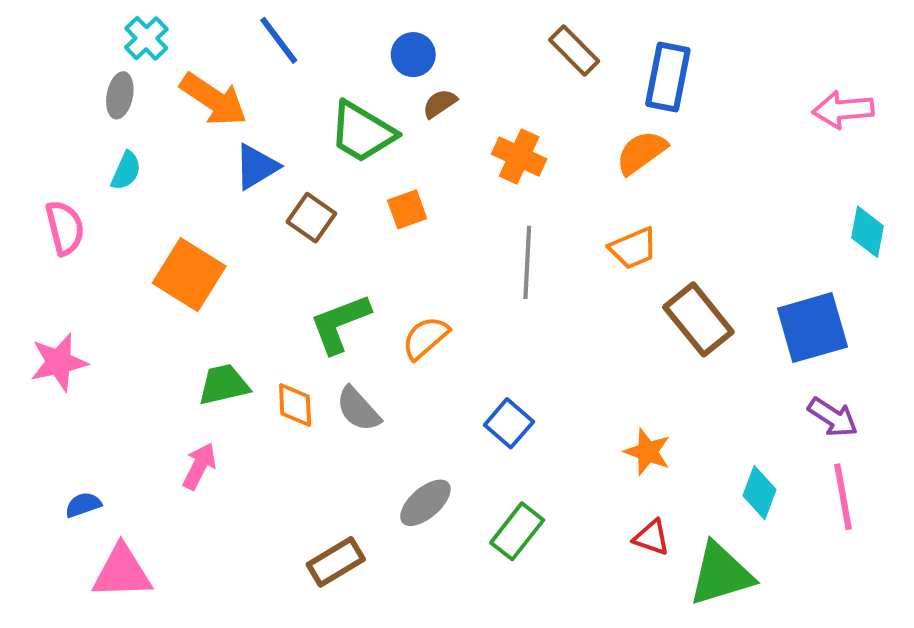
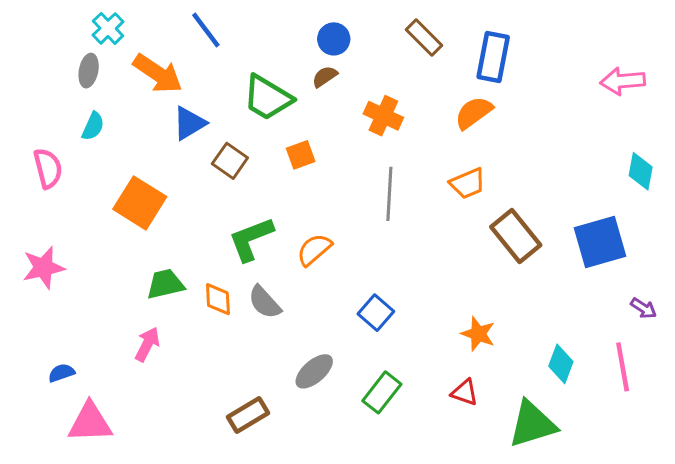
blue circle: (413, 55) -> (334, 39), moved
purple arrow: (833, 417) -> (644, 308), moved, size x0.7
red triangle: (652, 537) -> (465, 392), moved

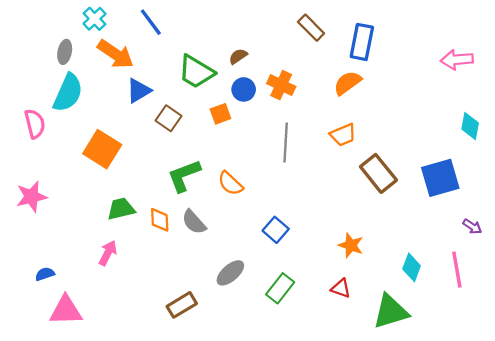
cyan cross: (108, 28) -> (94, 19), moved
blue circle: (334, 39) -> (244, 89), moved
cyan semicircle: (93, 126) -> (68, 93), size x1.8
orange semicircle: (314, 250) -> (230, 183), turned -96

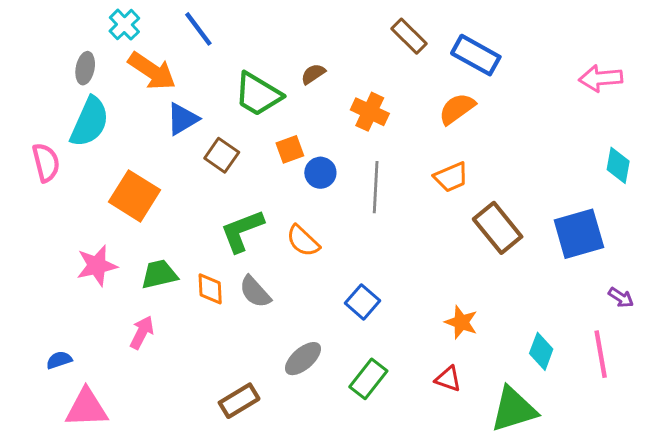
blue rectangle: (362, 42) -> (476, 55), turned -72
blue circle: (244, 89) -> (320, 173), moved
pink star: (32, 197) -> (97, 266), moved

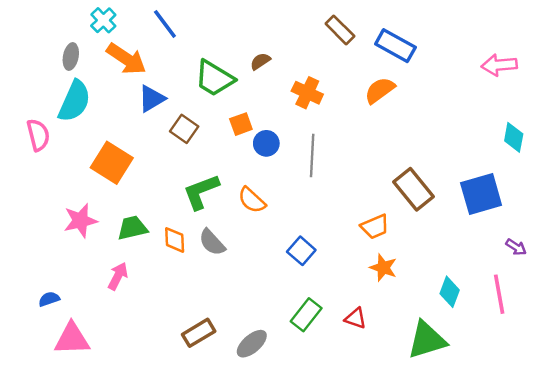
orange trapezoid: (451, 177) -> (375, 227), moved
gray ellipse: (303, 359) -> (252, 344), moved
red triangle: (448, 379) -> (356, 318), moved

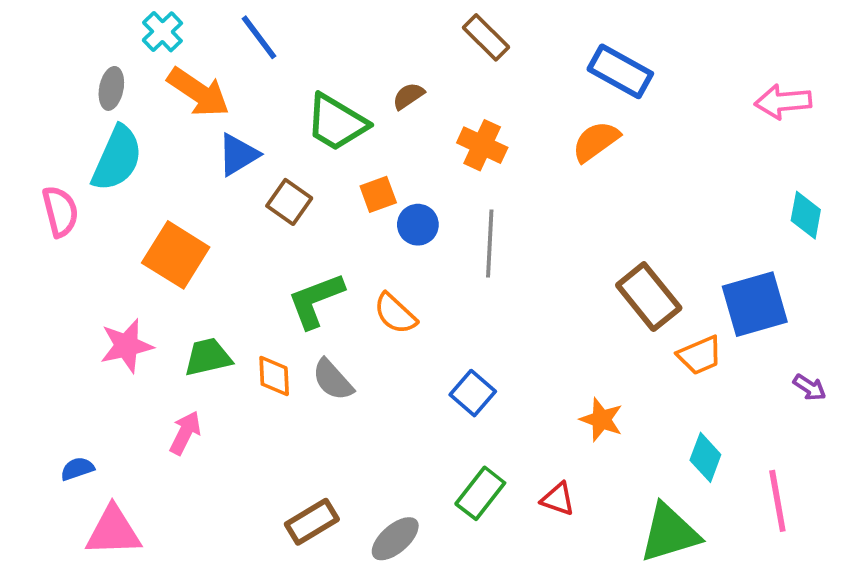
brown rectangle: (340, 30) -> (486, 37), moved
orange trapezoid: (375, 227) -> (700, 355), moved
pink line: (499, 294) -> (777, 501), moved

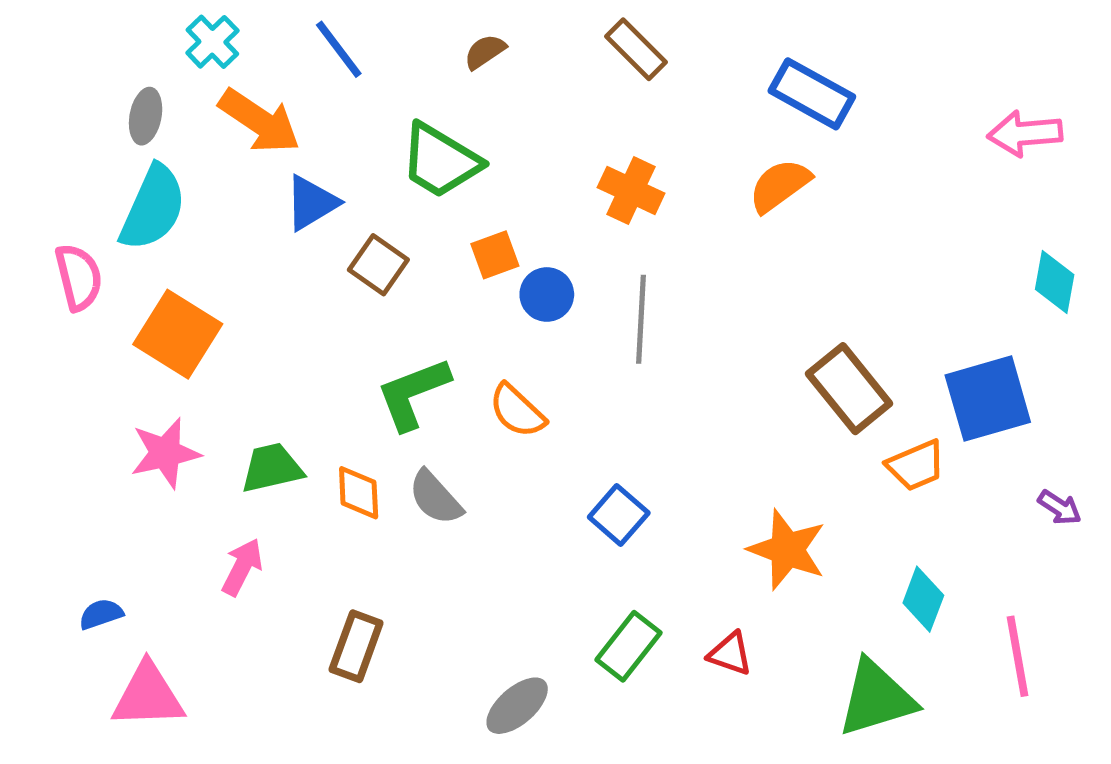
brown semicircle: (408, 96) -> (485, 52), moved
orange square: (176, 255) -> (178, 334), moved
orange star: (601, 420) -> (787, 550), size x1.4
brown rectangle: (312, 522) -> (356, 646), moved, turned -39

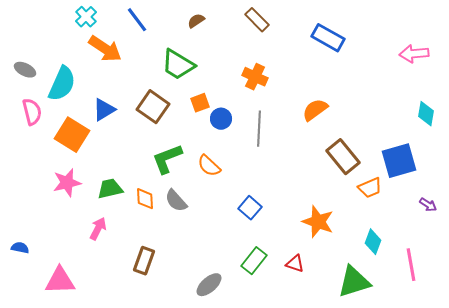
gray ellipse: (146, 116) -> (25, 70), moved, turned -75
orange semicircle: (780, 185) -> (315, 110), moved
blue triangle: (311, 203) -> (104, 110), moved
brown square: (378, 265) -> (153, 107), size x1.4
blue semicircle: (101, 614) -> (20, 248), moved, turned 30

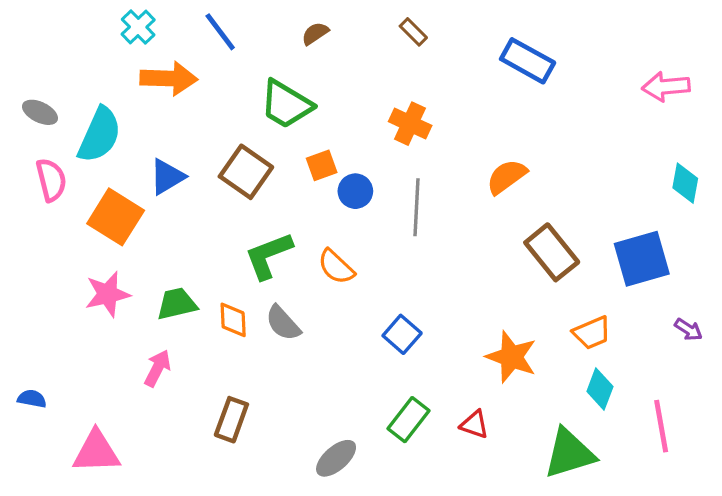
brown rectangle: (257, 20) -> (413, 32), size x0.7
orange arrow: (105, 49) -> (169, 79), turned -32
orange trapezoid: (370, 188) -> (592, 333), moved

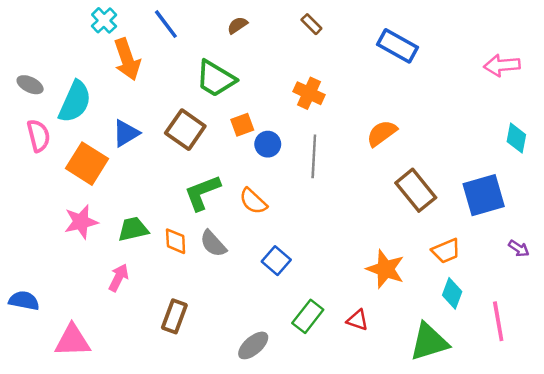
orange arrow: (169, 79) -> (127, 59), turned 69
blue square: (402, 334) -> (276, 261), moved
blue semicircle: (32, 399) -> (24, 301), size x1.4

